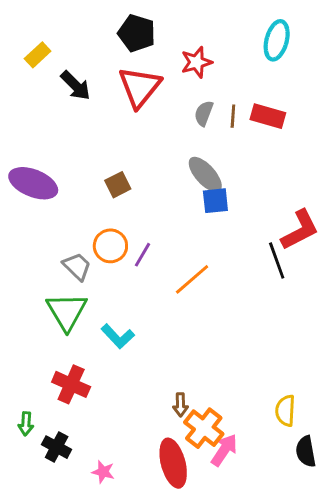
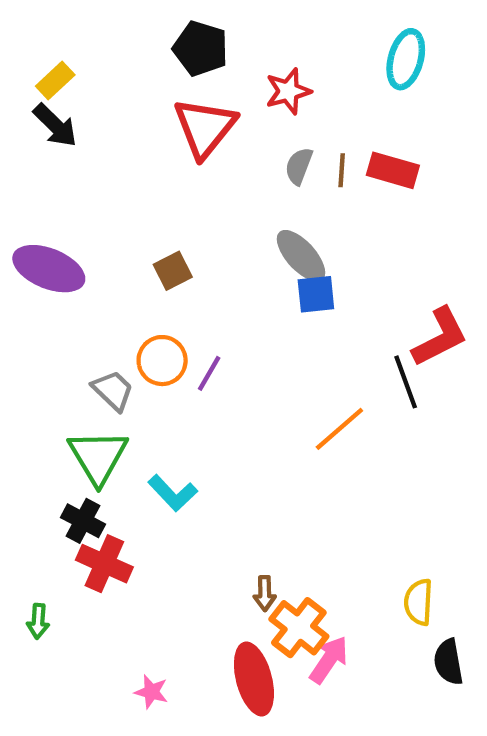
black arrow: (75, 86) -> (55, 125), moved
orange line: (192, 279) -> (339, 429), moved
black cross: (57, 447) -> (83, 521), moved

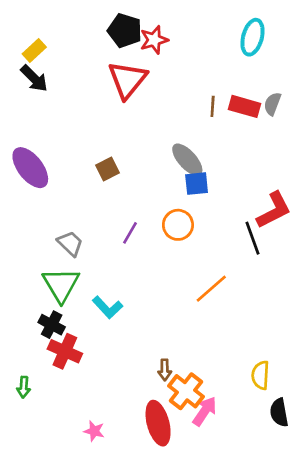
red star: (288, 91) -> (154, 40), moved
gray semicircle: (299, 166) -> (272, 104), moved
purple ellipse: (49, 269) -> (30, 168), turned 30
orange circle: (162, 361) -> (178, 225), moved
orange line: (339, 429) -> (211, 289), moved

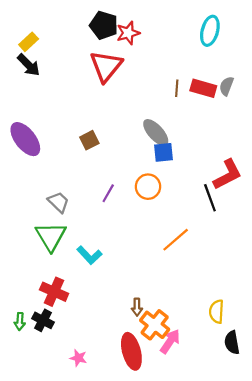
black cross: (52, 325) -> (43, 320), moved

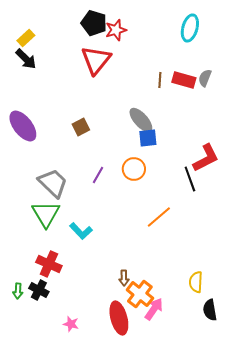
gray trapezoid: (58, 202) -> (53, 183), size x1.5

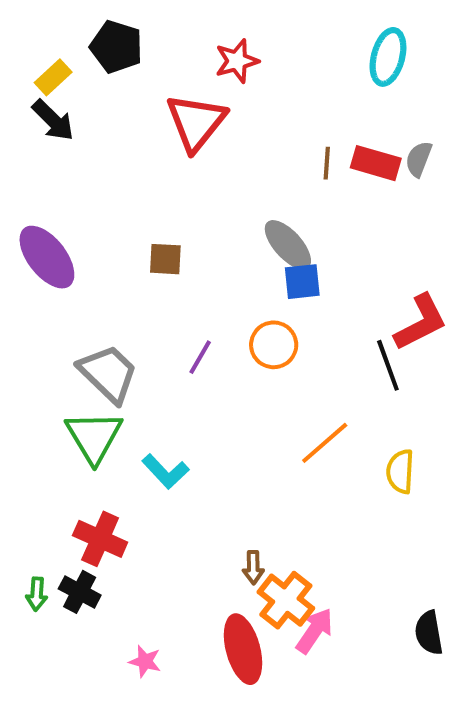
black pentagon: (94, 23) -> (116, 47), moved
brown square: (81, 127) -> (165, 259), turned 30
yellow semicircle: (196, 282) -> (400, 471), moved

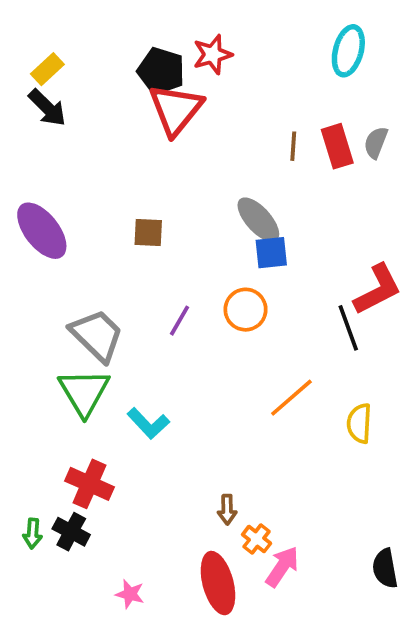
black pentagon: (116, 47) -> (161, 71), moved
red rectangle: (376, 163) -> (337, 146), turned 57
orange cross: (286, 600) -> (257, 539), size x0.6

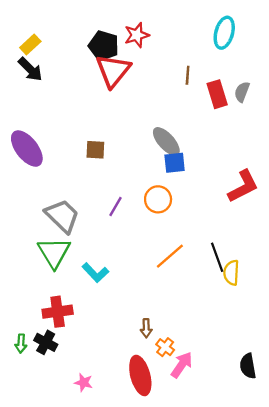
brown line: (293, 146) -> (188, 75), moved
black line: (348, 328) -> (217, 257), moved
orange line: (291, 398) -> (170, 256), moved
red cross: (90, 484) -> (58, 312), turned -32

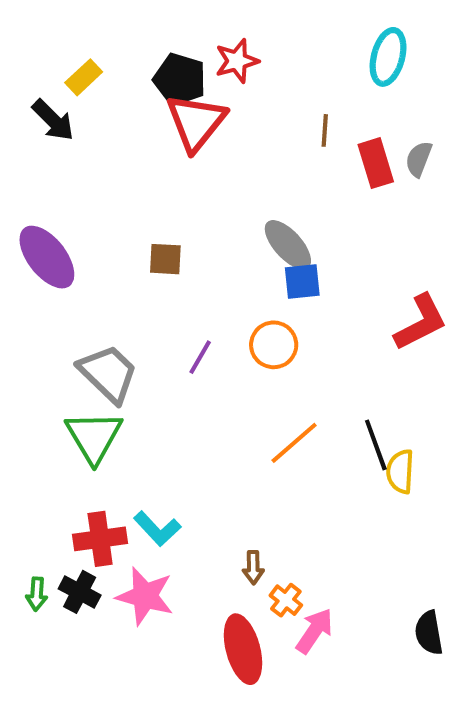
yellow rectangle: (30, 45) -> (84, 77), moved
cyan L-shape: (95, 273) -> (157, 529), moved
pink star: (84, 383) -> (145, 596), moved, size x1.8

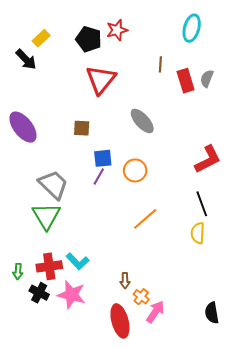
red triangle: (196, 122) -> (101, 80), moved
blue square: (302, 282) -> (103, 158), moved
black line: (376, 445) -> (202, 204), moved
green arrow: (37, 594) -> (18, 271), moved

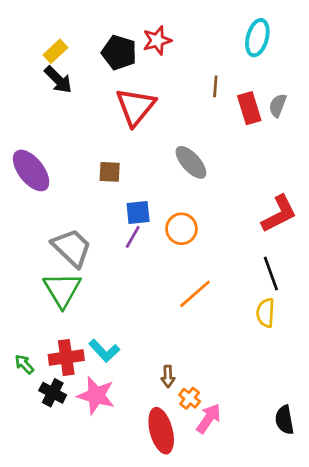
black arrow: (26, 59) -> (58, 80), moved
green arrow: (18, 271) -> (24, 364), turned 133

